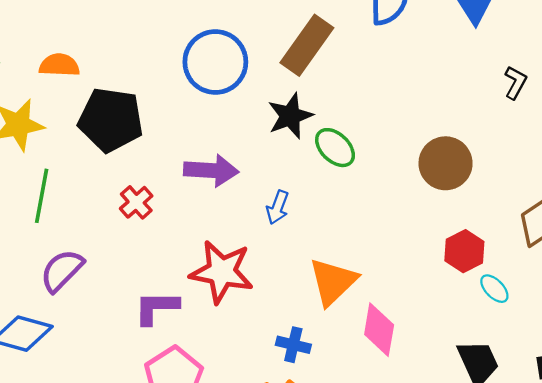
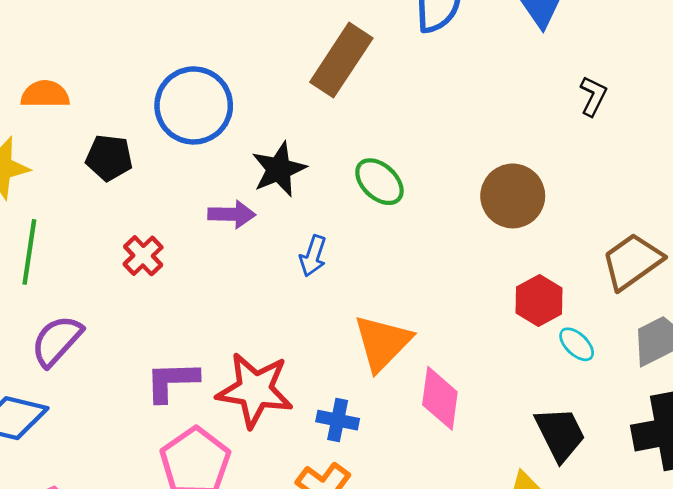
blue circle: (215, 62) -> (194, 105), moved
black star: (290, 116) -> (279, 169), moved
black pentagon: (111, 120) -> (109, 158), size x0.6
purple arrow: (211, 170) -> (232, 214), size x0.7
red star: (222, 272) -> (255, 390), moved

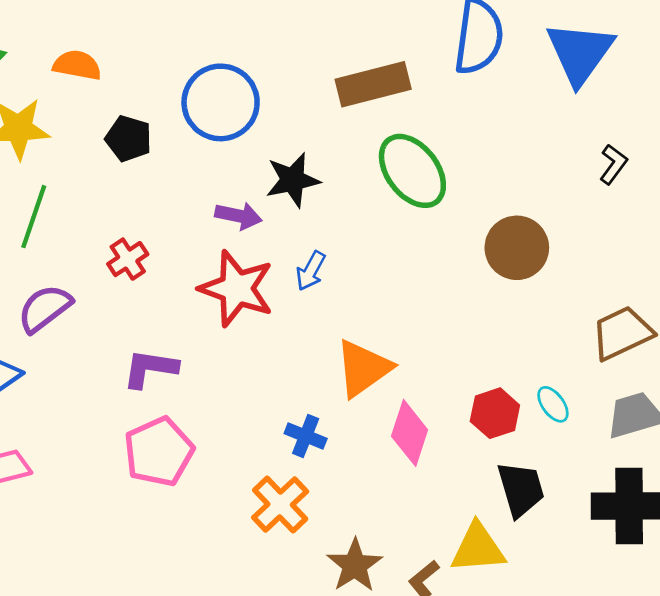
brown rectangle: (341, 60) -> (373, 84), turned 32
green ellipse: (379, 182) -> (412, 171), moved, size x1.5
red cross: (143, 256) -> (128, 259), moved
red hexagon: (539, 301) -> (495, 413), moved
red star: (255, 390) -> (237, 289), moved

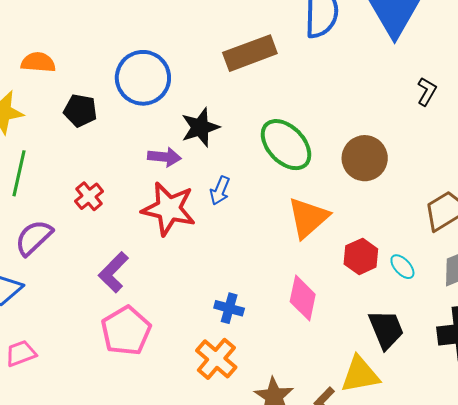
green ellipse: (412, 171) -> (286, 145), moved
purple L-shape: (150, 368) -> (113, 272), turned -48
orange triangle: (363, 368) -> (308, 218), moved
red hexagon: (495, 413) -> (361, 256), moved

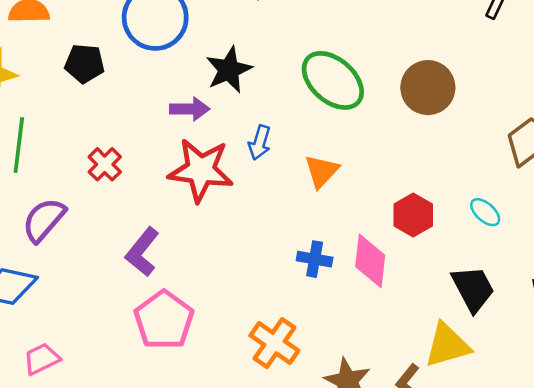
orange triangle: (308, 218) -> (321, 171), moved, size x0.7
red hexagon: (361, 256) -> (413, 215), moved
blue cross: (229, 308) -> (315, 259), moved

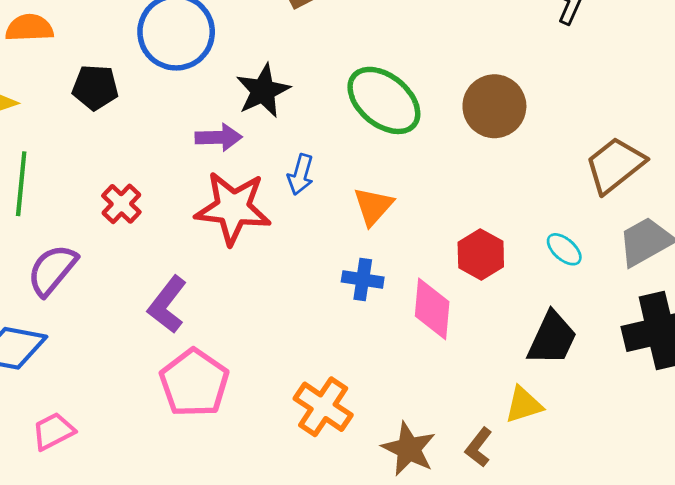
blue cross: (315, 259) -> (363, 279), moved
black trapezoid: (473, 289) -> (552, 338), turned 54
yellow triangle: (447, 345) -> (524, 405), size x0.7

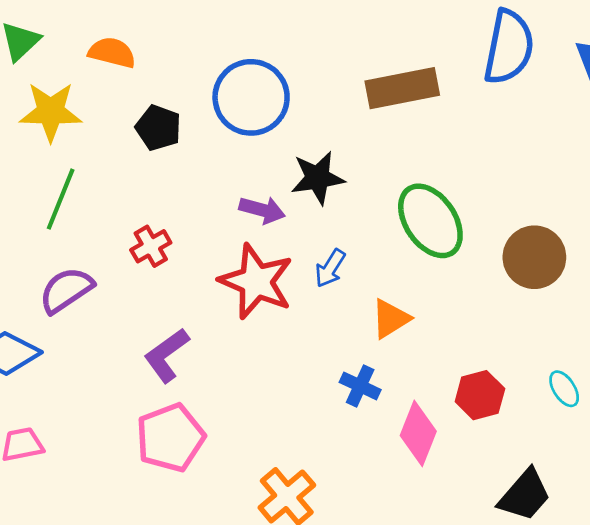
cyan ellipse: (564, 249) -> (564, 389), moved

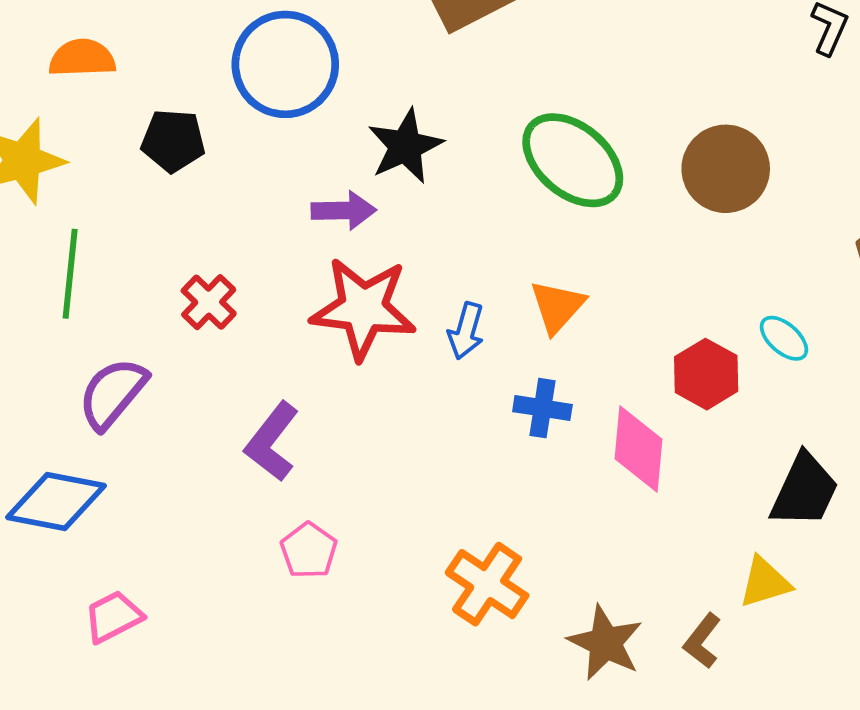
blue arrow: (330, 268) -> (466, 331), moved
cyan ellipse: (564, 389) -> (784, 338), moved
pink pentagon: (170, 438) -> (309, 550), size x0.6

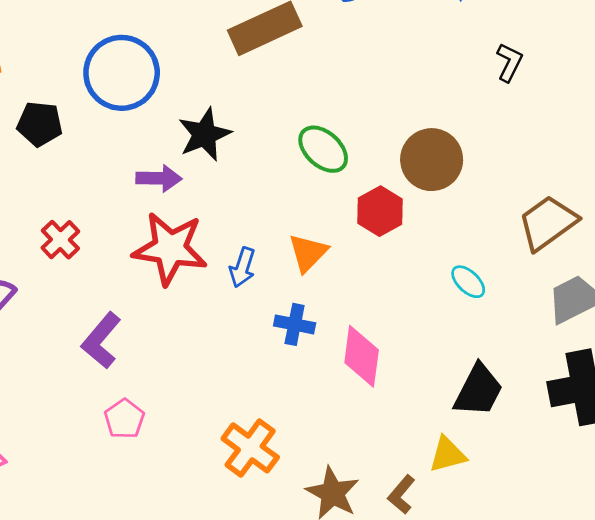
green ellipse: (573, 160) -> (323, 149), size x0.7
red hexagon: (706, 374) -> (380, 211), moved

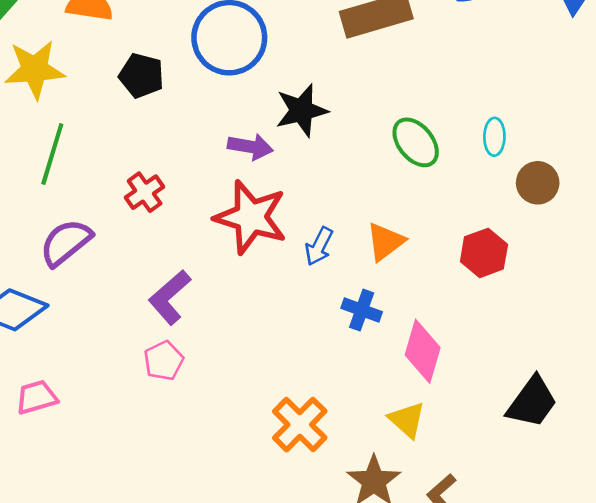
brown circle: (432, 160) -> (538, 183), moved, size x0.7
red hexagon: (380, 211) -> (484, 253), moved
cyan ellipse: (468, 282) -> (494, 137), moved, turned 39
pink pentagon: (124, 419) -> (164, 361), moved
yellow triangle: (448, 455) -> (407, 420), moved, turned 48

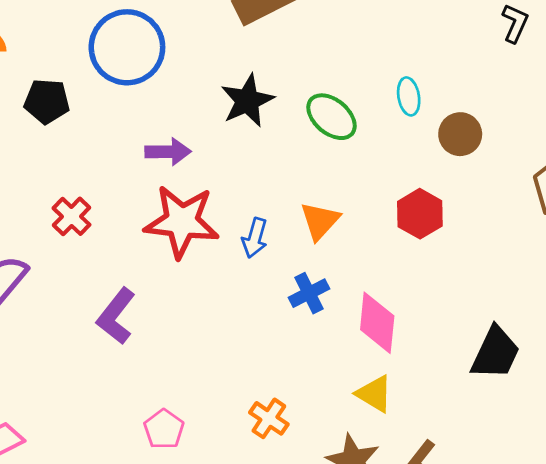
black star: (302, 110) -> (247, 101), moved
blue cross: (362, 310) -> (309, 293), turned -36
pink pentagon: (164, 361) -> (164, 429), moved
orange cross: (300, 425) -> (269, 418), size x0.7

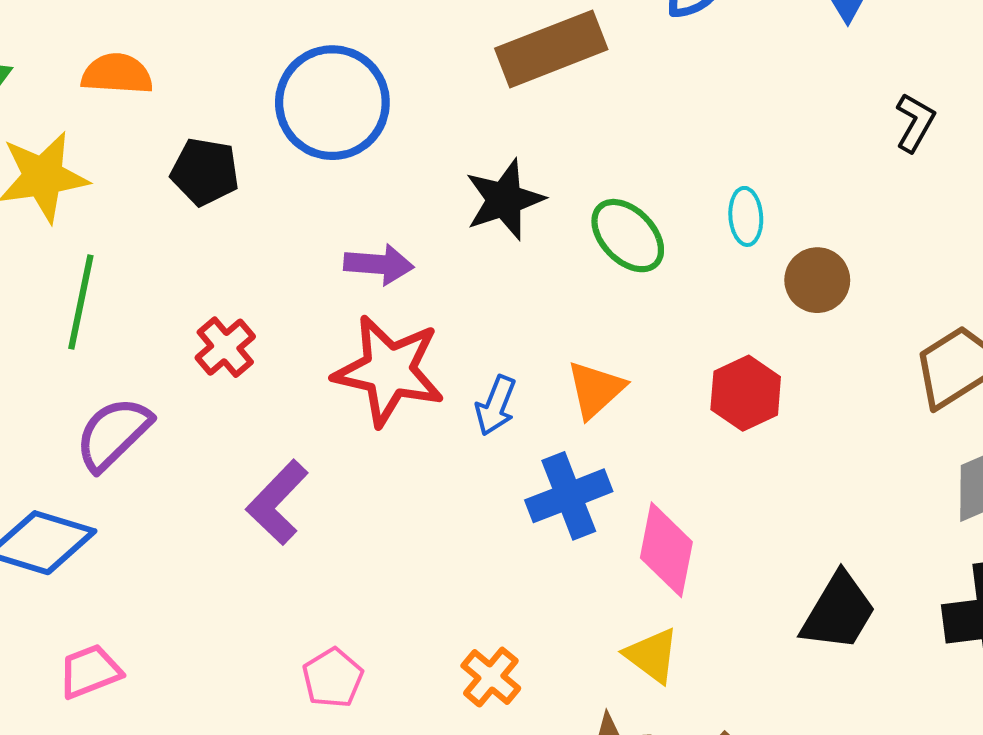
blue cross: (309, 293) -> (569, 496), size x1.4

